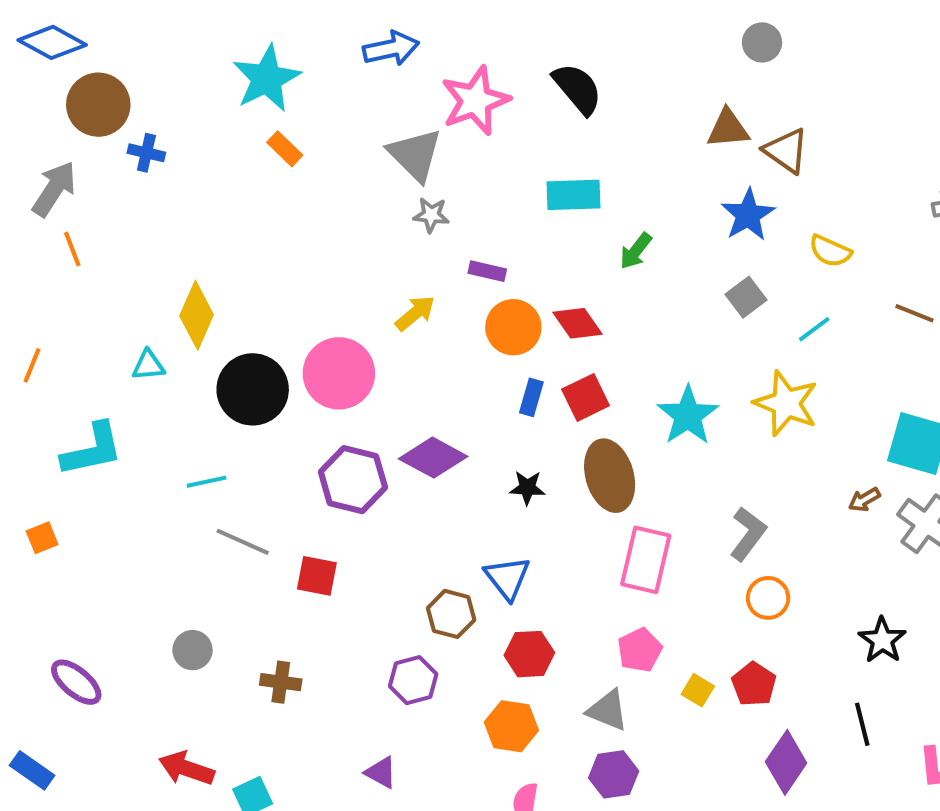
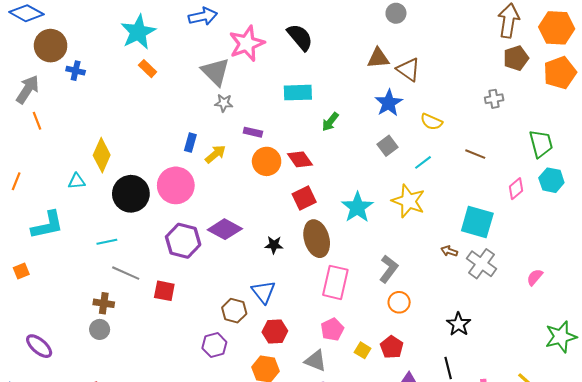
blue rectangle: (531, 397) -> (190, 143), moved
brown arrow: (864, 500) -> (449, 251), turned 49
brown cross: (281, 682) -> (104, 303), moved

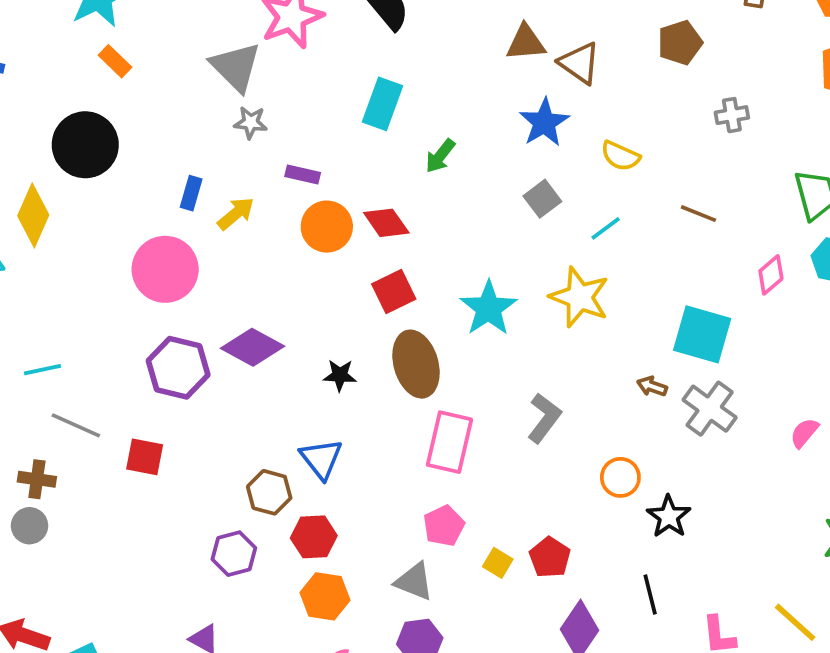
brown pentagon: (516, 58) -> (680, 43), moved
cyan rectangle: (298, 93) -> (383, 104), turned -68
black circle: (131, 194) -> (85, 145), moved
orange circle: (399, 302) -> (620, 477), moved
red hexagon: (275, 331) -> (314, 537), moved

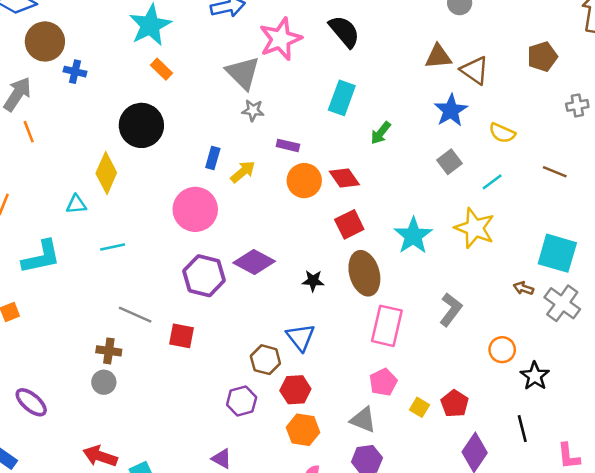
cyan line: (43, 370) -> (113, 247), moved

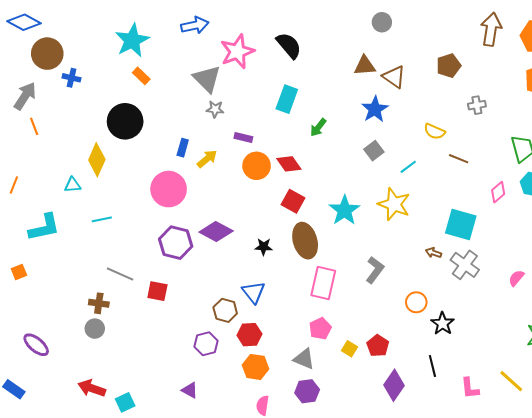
yellow semicircle: (502, 133) -> (434, 131), moved
red square: (349, 224) -> (293, 201), turned -35

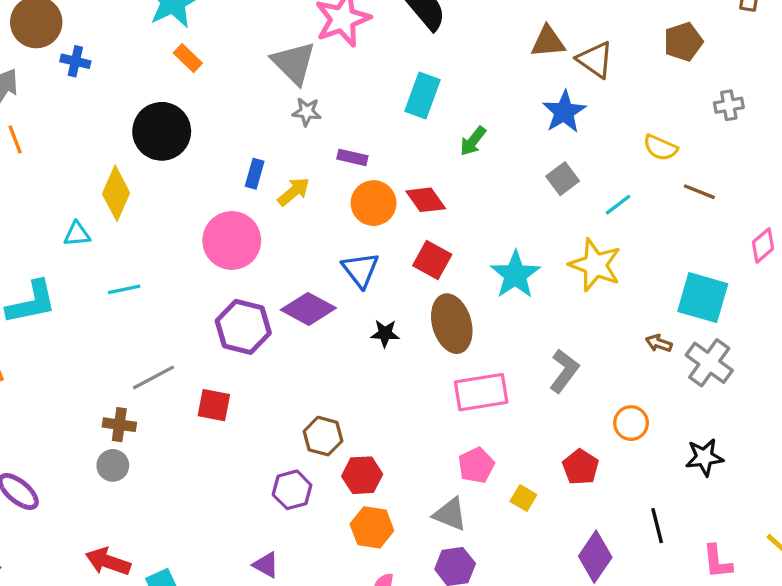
gray line: (120, 274) -> (154, 377), turned -52
pink rectangle: (323, 283) -> (481, 392), turned 68
blue triangle: (253, 292) -> (361, 270), moved
black star: (443, 324) -> (704, 457), moved, turned 30
red pentagon: (378, 346) -> (581, 467), moved

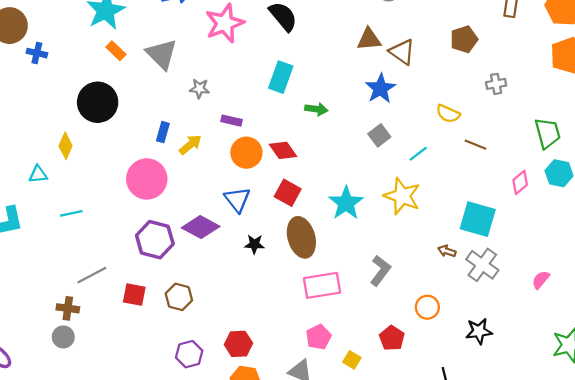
gray triangle: (294, 63) -> (162, 54), moved
green arrow: (473, 141) -> (316, 109), turned -120
yellow diamond: (116, 193) -> (66, 146), size x0.7
brown hexagon: (323, 436) -> (179, 297), moved

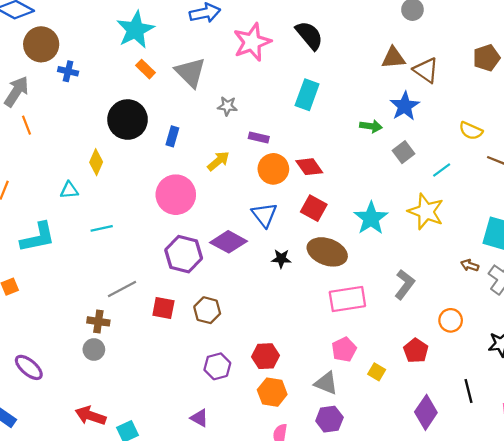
green arrow: (316, 109) -> (371, 126), moved
blue rectangle: (163, 132) -> (172, 136), moved
brown ellipse: (301, 237) -> (327, 252), turned -54

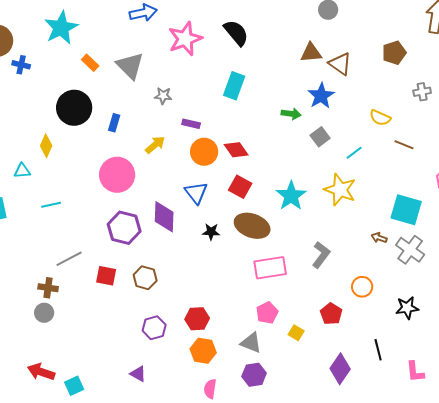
cyan star: (135, 30) -> (61, 28), moved
purple diamond: (228, 242) -> (164, 217), turned 64

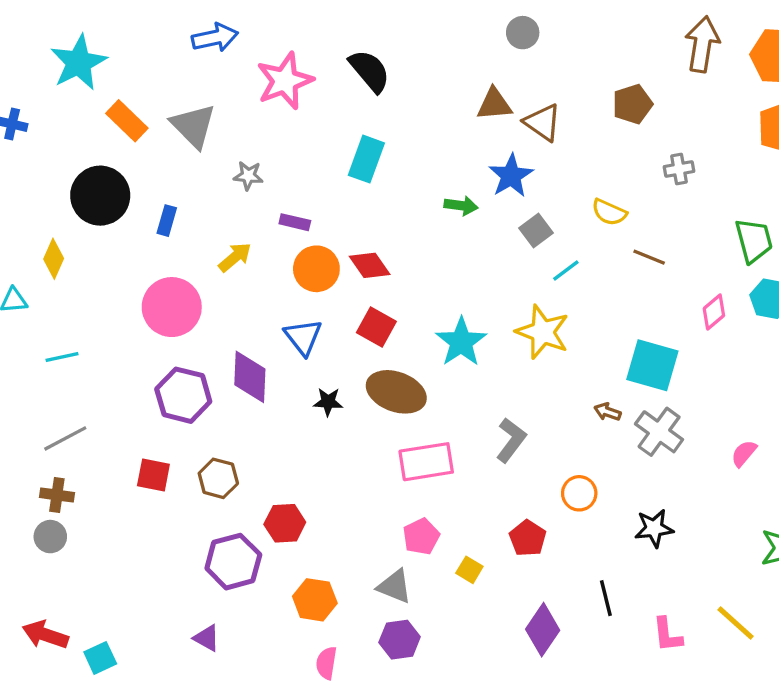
orange rectangle: (90, 63) -> (127, 121), size x1.4
gray square: (320, 137) -> (536, 231), moved
gray line: (69, 259) -> (65, 438), moved
red hexagon: (197, 319) -> (285, 523), moved
purple hexagon: (154, 328) -> (233, 562), size x1.4

